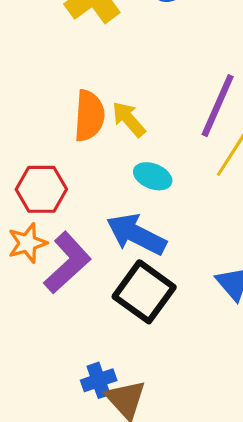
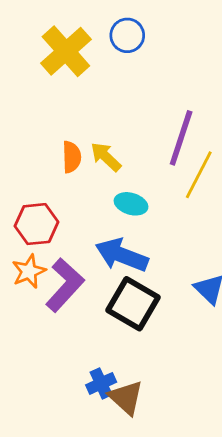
orange semicircle: (89, 116) -> (72, 157), size x0.7

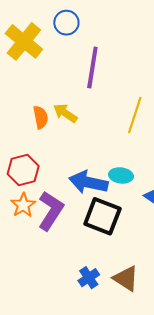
purple line: (181, 138) -> (92, 68), moved
cyan ellipse: (131, 204) -> (121, 175), moved
brown triangle: (126, 398) -> (126, 278), moved

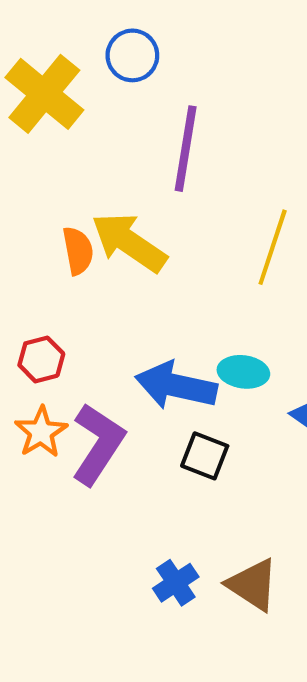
yellow arrow: (65, 113) -> (129, 242), size x1.5
red hexagon: (23, 170) -> (41, 359), size x0.7
black square: (102, 216) -> (205, 456), size x0.6

